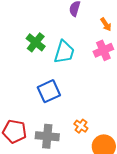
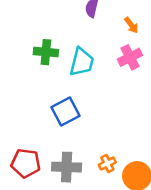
green cross: (36, 42) -> (46, 52), turned -30
orange cross: (81, 126) -> (107, 164), moved, turned 32

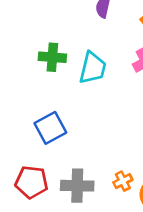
blue square: (66, 111) -> (50, 128), moved

